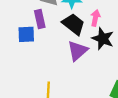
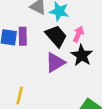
purple rectangle: (40, 19) -> (23, 36), moved

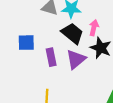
purple rectangle: (23, 36) -> (51, 57), moved

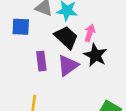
blue square: (26, 43) -> (21, 27), moved

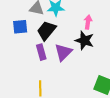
pink arrow: (90, 33) -> (88, 22), moved
black trapezoid: (66, 37) -> (46, 31), moved, turned -85

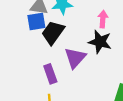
blue square: (20, 27) -> (36, 21), moved
purple rectangle: (41, 52) -> (50, 74), moved

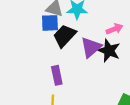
pink arrow: (103, 19) -> (114, 29), turned 56
purple triangle: (75, 58) -> (91, 47), moved

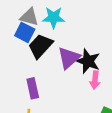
blue square: (50, 23) -> (25, 32), turned 30
pink arrow: (114, 29) -> (95, 80), moved, turned 119

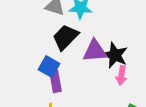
blue square: (25, 32) -> (49, 67), moved
purple triangle: (69, 58) -> (95, 51), turned 35

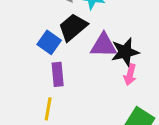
black star: (115, 55) -> (125, 52), turned 30
blue square: (49, 67) -> (49, 42), moved

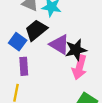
purple triangle: (104, 45) -> (59, 44), turned 30
pink arrow: (130, 75) -> (79, 67), size x1.5

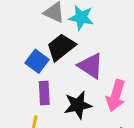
black star: (76, 50) -> (78, 105), moved

